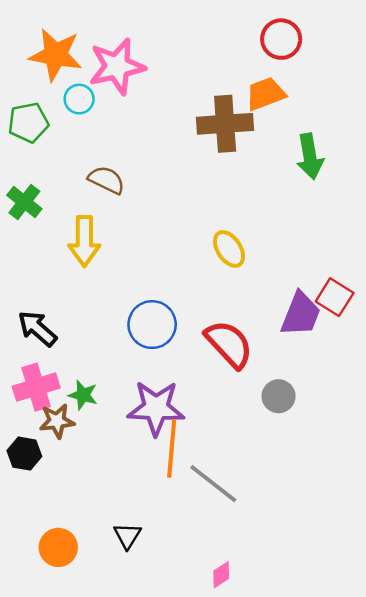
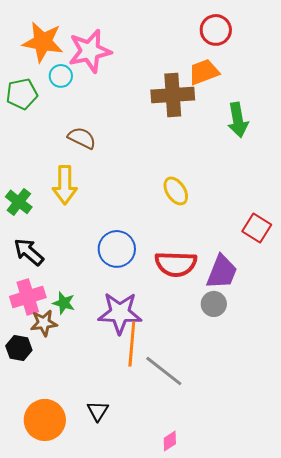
green cross: (24, 202) -> (19, 202), moved
purple trapezoid: (301, 314) -> (222, 272), moved
red semicircle: (229, 344) -> (176, 264), turned 135
orange circle: (58, 547) -> (45, 420), size x1.4

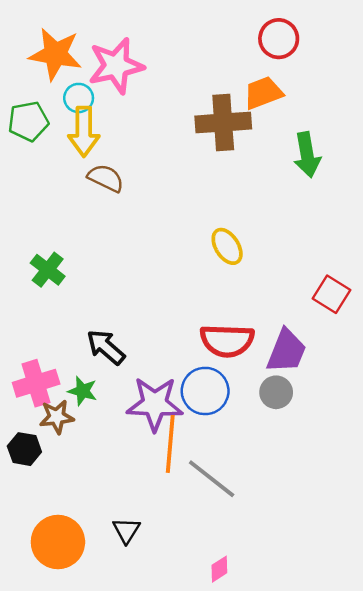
yellow arrow: (65, 185) -> (84, 132), moved
green cross: (19, 202) -> (48, 270), moved
blue circle: (117, 249) -> (205, 391), moved
black arrow: (29, 252) -> (106, 347), moved

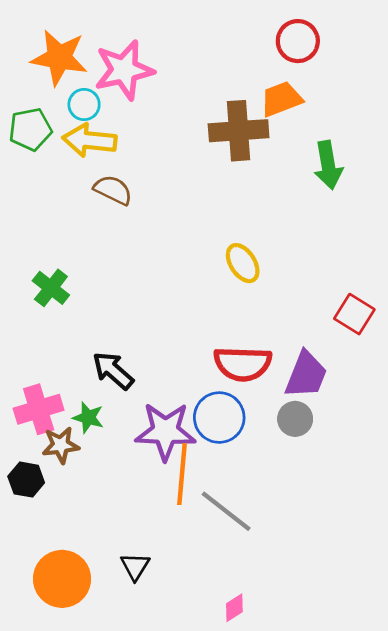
yellow arrow: (84, 132) -> (90, 140), turned 96

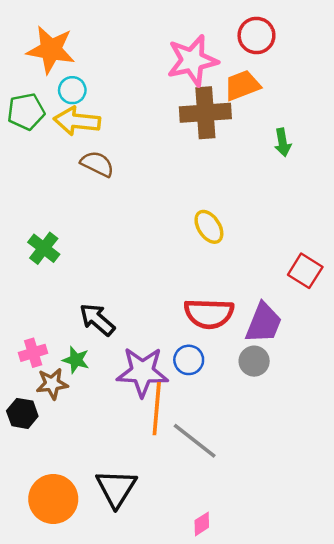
pink star: (124, 70) -> (192, 60), moved
green arrow: (328, 165) -> (283, 142), size x0.7
pink cross: (39, 409) -> (33, 353), size x0.7
blue circle: (219, 418) -> (189, 360), size x0.7
black triangle: (135, 566) -> (116, 488), size x1.6

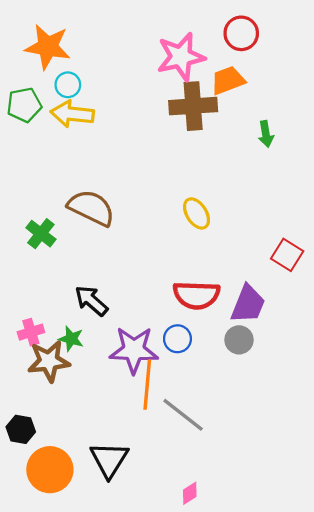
brown semicircle: (97, 164) -> (91, 208), moved, size x1.5
brown star: (52, 384) -> (49, 361), size x1.4
black hexagon: (22, 413) -> (21, 429), moved

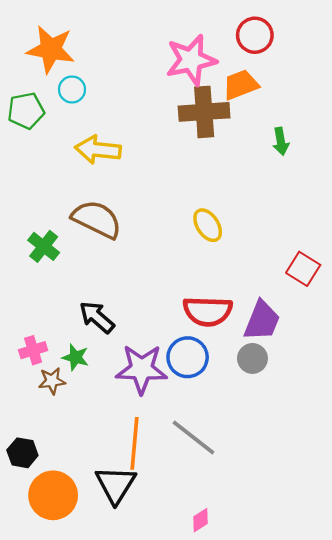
yellow arrow: (72, 114) -> (98, 150), moved
blue circle: (177, 339) -> (188, 357), size x1.4
brown star: (49, 361) -> (52, 381), size x0.6
orange line: (147, 385) -> (134, 443), moved

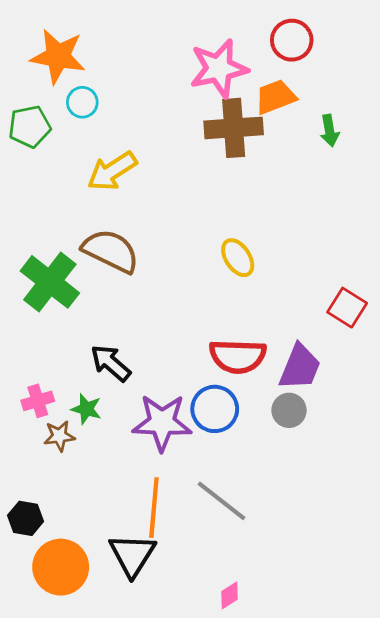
green arrow: (281, 141) -> (330, 131), moved
yellow arrow: (98, 150) -> (112, 171), turned -39
green cross: (44, 246) -> (50, 282), size x1.6

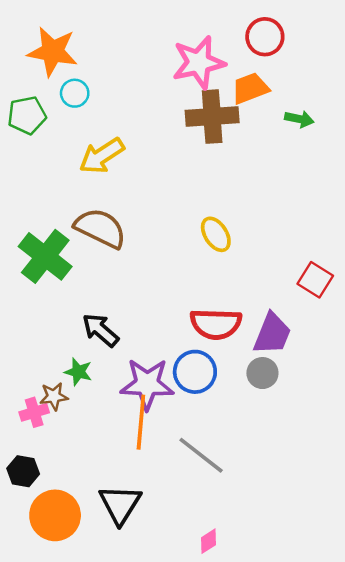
green arrow: (330, 131) -> (299, 119), turned -68
pink cross: (38, 401) -> (34, 412), moved
orange line: (154, 508) -> (141, 422), moved

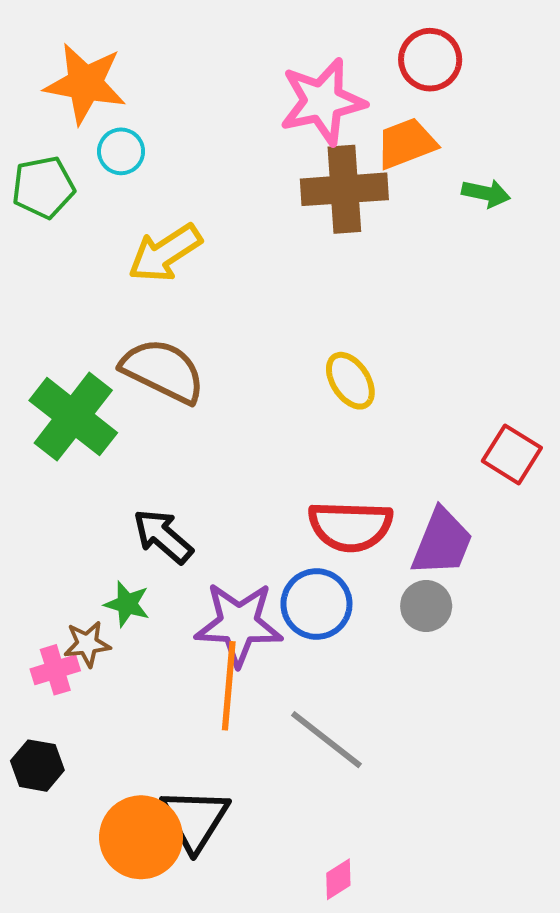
orange circle: (55, 515) -> (141, 837), moved

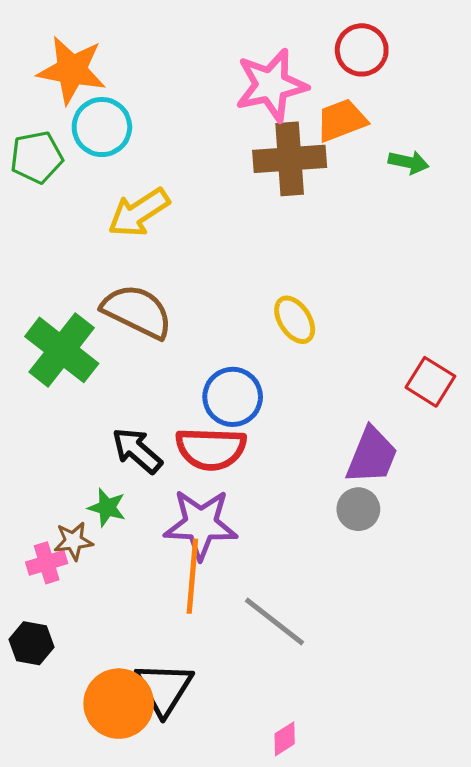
cyan circle: (121, 151) -> (102, 127), size x1.5
red semicircle: (350, 526) -> (211, 449), moved
blue circle: (316, 604) -> (233, 397), moved

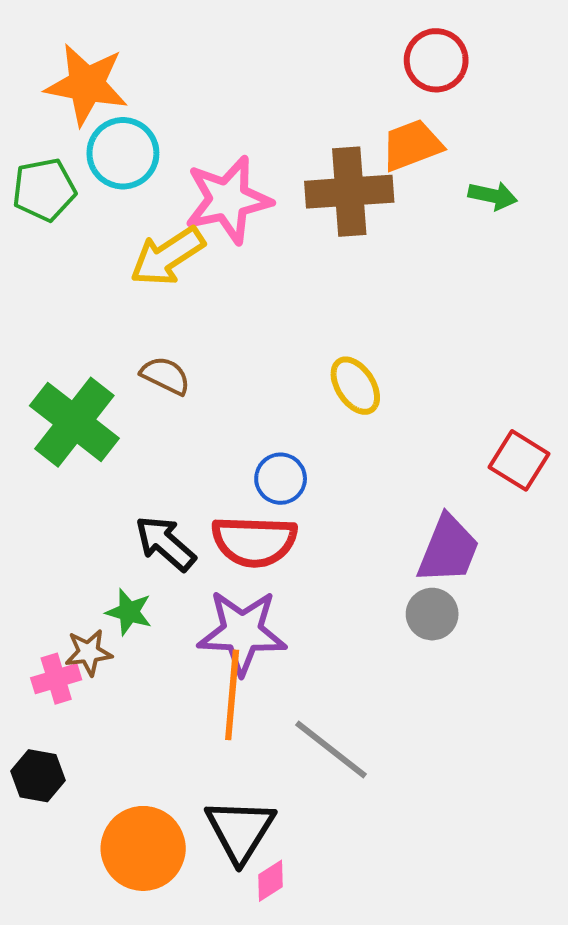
pink star: (271, 85) -> (228, 200), moved
brown semicircle: (137, 311) -> (165, 376), size x0.6
blue circle: (233, 397) -> (281, 479), size x0.7
black triangle: (164, 688) -> (240, 830), moved
pink diamond: (285, 739) -> (270, 881), moved

